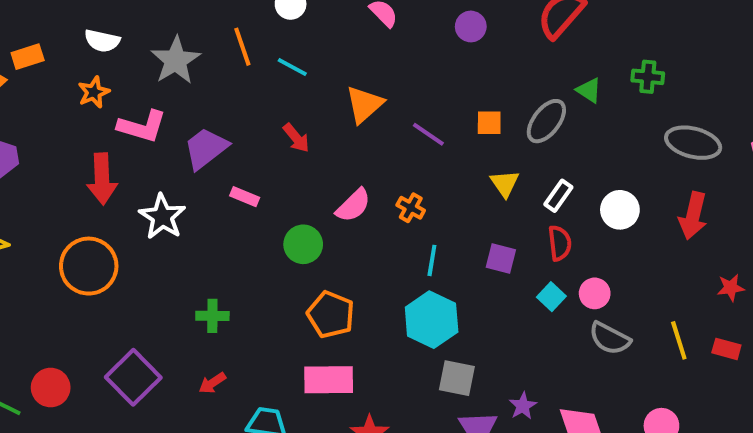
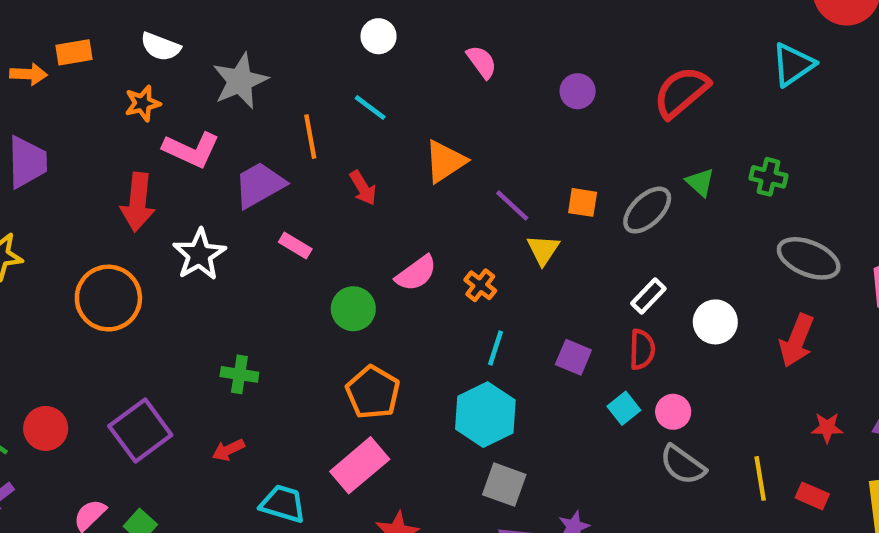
orange line: (242, 47) -> (310, 137), moved
yellow triangle: (505, 183) -> (543, 250), moved
pink rectangle: (329, 380) -> (360, 465), turned -48

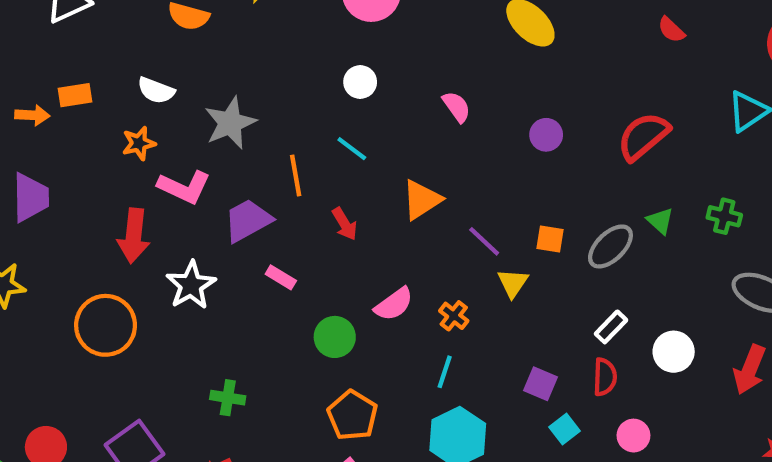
cyan line: (495, 348) -> (445, 372), moved
cyan square: (624, 408) -> (564, 429), moved

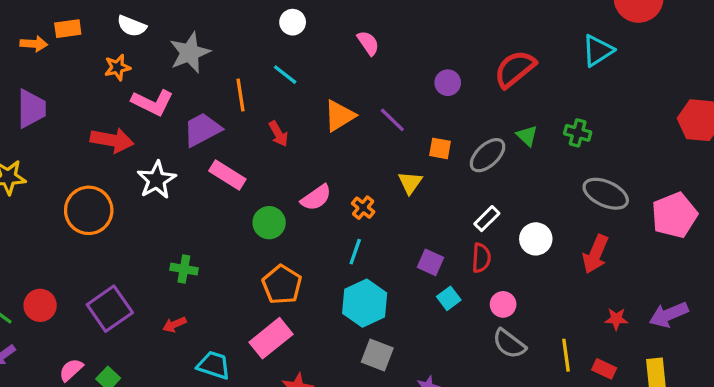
purple circle: (546, 135) -> (448, 83), moved
red arrow: (134, 236) -> (112, 140), turned -87
purple line: (484, 241) -> (392, 120), moved
pink rectangle: (281, 277) -> (227, 175), size x1.5

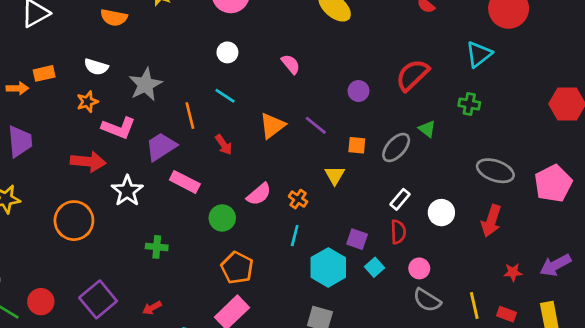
green cross: (578, 133) -> (469, 104), moved
green cross: (184, 269) -> (157, 247), moved
cyan hexagon: (365, 303) -> (328, 267), moved

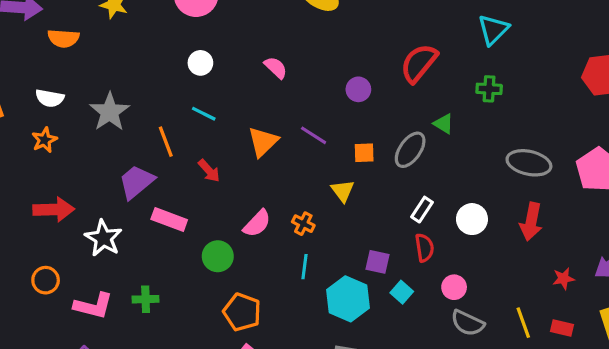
pink L-shape: (119, 128) -> (93, 306), moved
orange circle: (74, 221) -> (46, 280), size x0.6

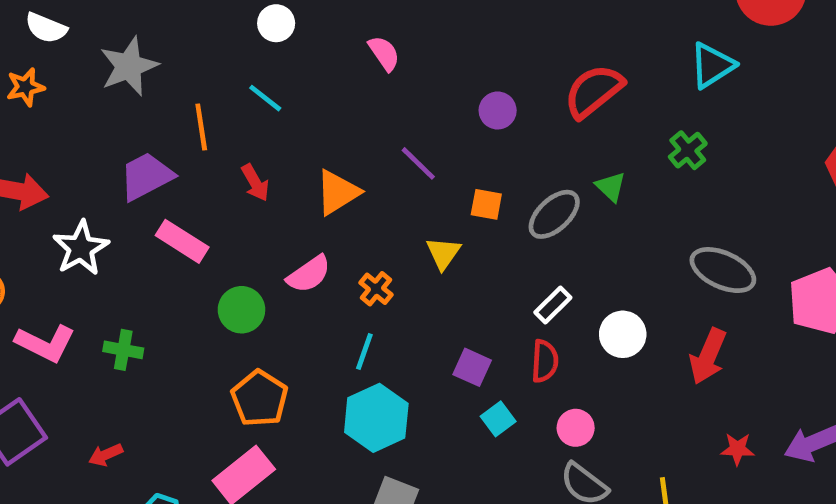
green cross: (489, 89) -> (688, 150), turned 35
orange triangle: (263, 142) -> (337, 192), moved
cyan hexagon: (348, 299) -> (376, 418), moved

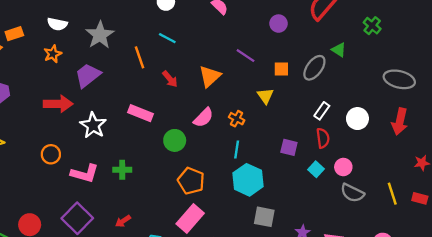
purple trapezoid: (146, 176) -> (88, 75), moved
cyan square: (498, 419) -> (316, 169), moved

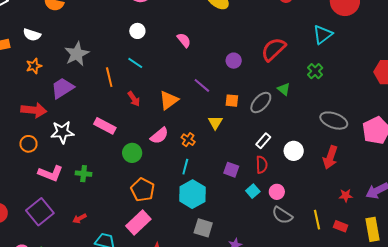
white semicircle: (57, 24) -> (32, 35), moved
white star: (93, 125) -> (62, 132), turned 30
orange circle: (51, 154) -> (28, 144), moved

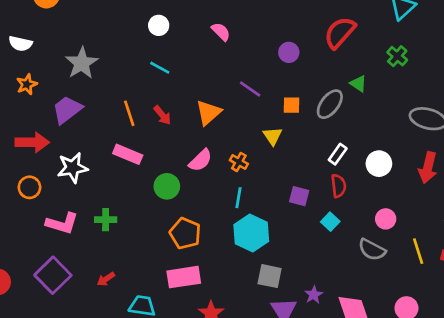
orange line: (109, 77) -> (129, 113), moved
pink circle: (277, 192) -> (386, 219), moved
pink rectangle: (138, 222) -> (184, 277), turned 40

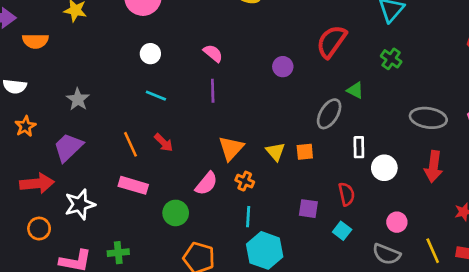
gray star: (82, 63) -> (78, 99), size x0.7
purple line: (250, 89) -> (213, 91), moved, turned 60
orange square: (292, 105) -> (305, 152), moved
orange triangle: (208, 113) -> (231, 148), moved
white rectangle: (338, 154) -> (359, 147), moved, turned -30

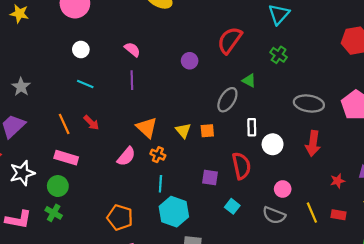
orange triangle: (231, 148) -> (147, 128), turned -30
red semicircle: (346, 194) -> (241, 166), size x1.4
green circle: (176, 213) -> (58, 186), moved
cyan square: (342, 231) -> (232, 206), moved
green cross: (118, 253) -> (54, 213), turned 35

